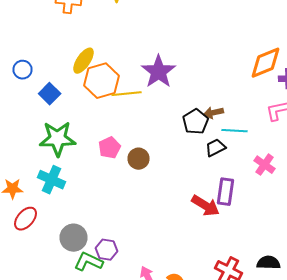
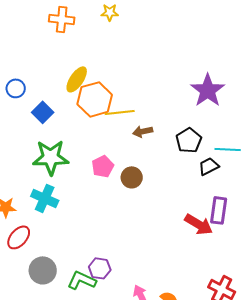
purple star: (158, 72) -> (208, 90), moved
brown arrow: (214, 113) -> (143, 131), moved
gray circle: (74, 238) -> (43, 270), moved

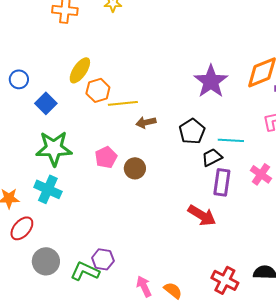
orange hexagon: (95, 99) -> (98, 90), size x0.7
purple rectangle: (219, 210) -> (222, 182), moved

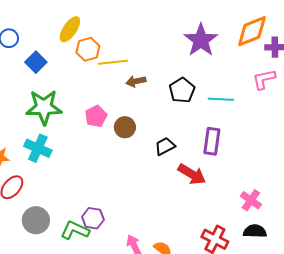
black trapezoid: (212, 157) -> (165, 146), moved
pink cross: (261, 174) -> (251, 200), moved

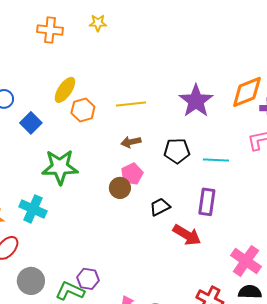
yellow line: (113, 62) -> (131, 104), moved
black pentagon: (182, 90) -> (177, 151), turned 30
green star: (44, 107) -> (60, 167), moved
pink pentagon: (96, 116) -> (132, 174), moved
pink cross: (251, 200) -> (246, 261), size x1.4

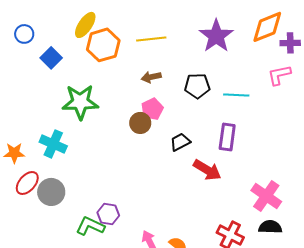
orange hexagon: (83, 110) -> (103, 45), size x1.4
gray circle: (31, 281) -> (51, 192), moved

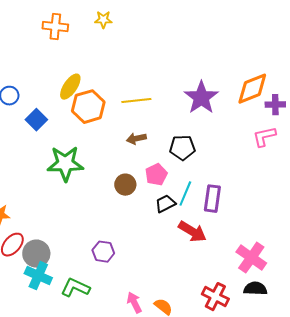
cyan line: (236, 95) -> (185, 194), moved, turned -70
pink pentagon: (152, 109) -> (156, 175), moved
cyan cross: (53, 144) -> (38, 276), moved
purple hexagon: (108, 214) -> (103, 252), moved

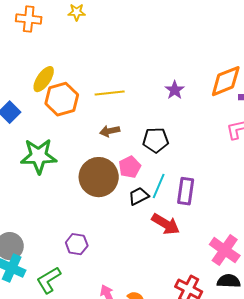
purple star: (201, 98) -> (175, 90), size x0.6
brown circle: (125, 185) -> (99, 177), size x1.8
green L-shape: (75, 288) -> (49, 280), turned -56

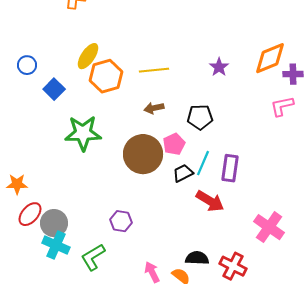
black semicircle: (229, 281) -> (197, 258), moved

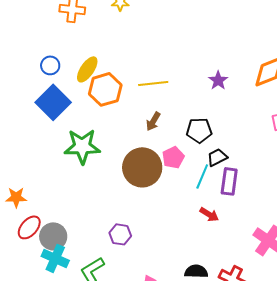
blue circle: (27, 65) -> (50, 65), moved
blue square: (54, 89) -> (53, 102), size x1.6
brown arrow: (154, 108) -> (153, 121), turned -48
black trapezoid: (183, 173) -> (217, 157), moved
red arrow: (210, 201) -> (209, 214), size x0.7

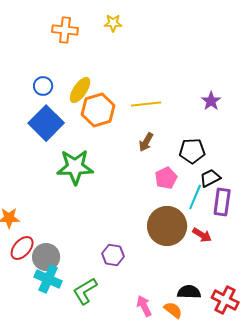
brown circle: (142, 167) -> (167, 226), moved

